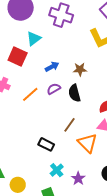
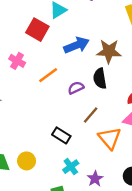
blue arrow: (52, 67) -> (77, 45), size x1.5
brown star: (80, 69) -> (109, 51), size x1.5
purple semicircle: (54, 89) -> (76, 88), moved
yellow circle: (18, 185) -> (27, 161), moved

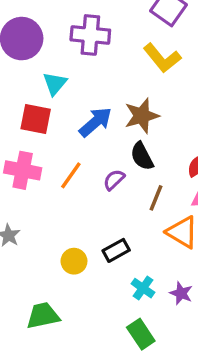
pink cross: (17, 61) -> (23, 170), size x1.5
brown line: (91, 115) -> (156, 198), moved
black rectangle: (61, 135) -> (116, 250), turned -42
yellow circle: (27, 161) -> (74, 261), moved

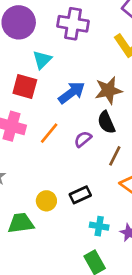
cyan cross: (143, 288) -> (99, 226), turned -30
green trapezoid: (43, 316) -> (21, 223), moved

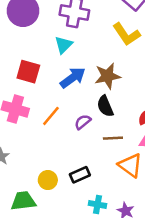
cyan triangle: (42, 60) -> (64, 45), moved
brown line: (115, 156) -> (113, 138), turned 60

